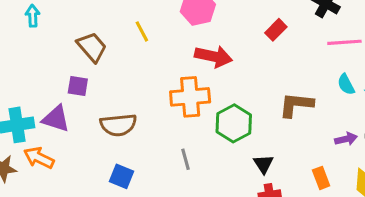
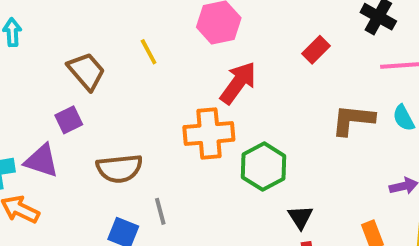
red arrow: (213, 56) -> (238, 83), turned -66
purple square: (78, 86) -> (69, 120), turned -35
brown L-shape: (296, 105) -> (353, 120), moved
gray line: (185, 159) -> (160, 211), moved

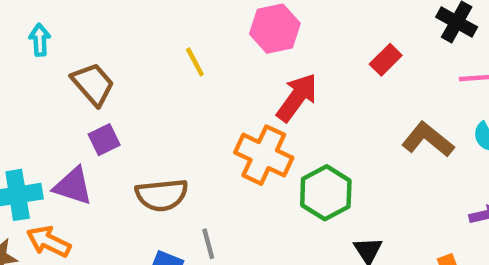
brown trapezoid: (86, 71) -> (93, 84), moved
brown L-shape: (353, 120) -> (428, 140), turned 33
orange cross: (209, 133) -> (264, 155), turned 30

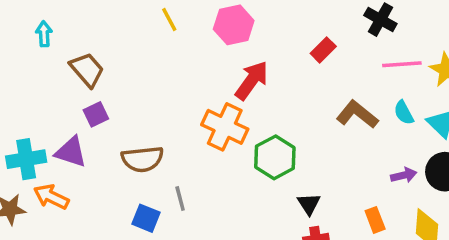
yellow line: (195, 62) -> (169, 20), moved

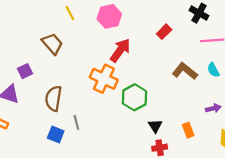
brown trapezoid: (87, 70) -> (52, 44), moved
brown semicircle: (142, 159) -> (53, 98), turned 105
orange rectangle: (375, 220) -> (188, 130), moved

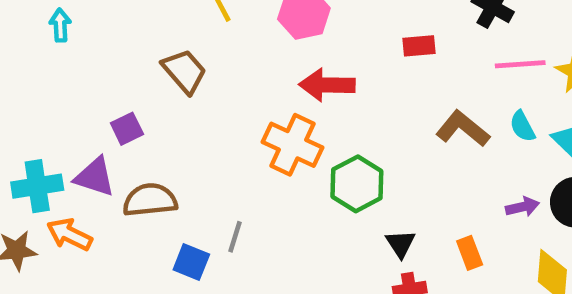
red rectangle: (164, 32) -> (419, 46), turned 40
red arrow: (120, 50) -> (327, 85), turned -125
brown semicircle: (53, 98) -> (150, 200), moved, turned 75
gray line: (76, 123) -> (235, 237), turned 32

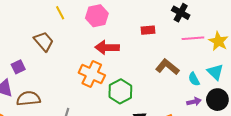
cyan semicircle: (522, 126) -> (194, 79), moved

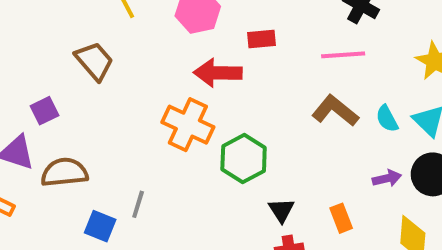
red rectangle: (148, 30) -> (261, 39), moved
pink line: (193, 38) -> (343, 55), moved
cyan semicircle: (194, 79) -> (387, 119), moved

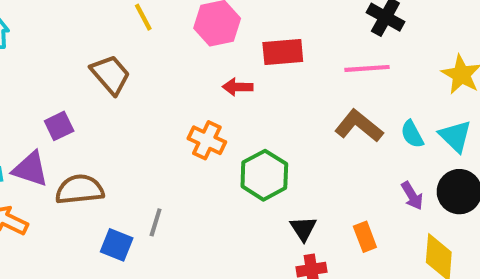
red rectangle: (261, 39) -> (283, 52), size x1.4
red arrow: (218, 73) -> (238, 87), size x0.6
orange cross: (188, 125) -> (207, 140), size x0.7
purple arrow: (387, 178) -> (412, 196), turned 72

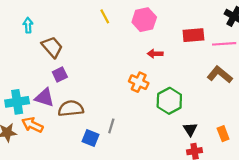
red rectangle: (283, 52) -> (193, 35), moved
brown trapezoid: (110, 75) -> (52, 47), moved

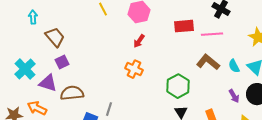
red arrow: (155, 54) -> (139, 41), moved, turned -56
green hexagon: (169, 101) -> (178, 86), moved
cyan cross: (17, 102) -> (25, 69), moved, turned -35

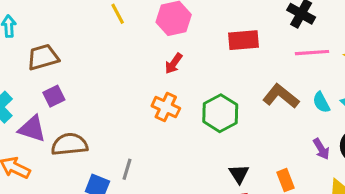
pink line: (212, 34) -> (312, 53), moved
brown trapezoid: (55, 37) -> (43, 57), turned -65
green hexagon: (178, 86) -> (220, 113), moved

